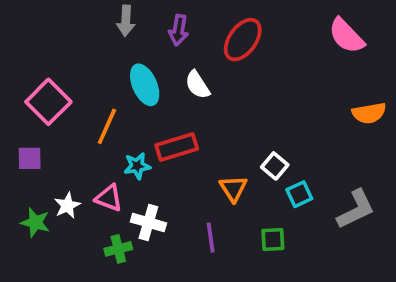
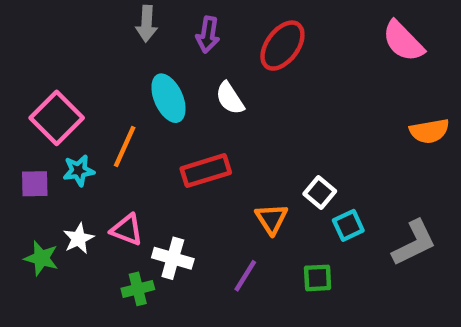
cyan star: (137, 166) -> (79, 171), moved
purple line: (211, 238) -> (245, 276), turned 40

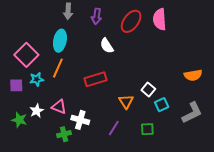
pink semicircle: (403, 41) -> (160, 19), moved, turned 40
cyan ellipse: (168, 98) -> (60, 41), moved, turned 35
orange semicircle: (429, 131) -> (193, 75), moved

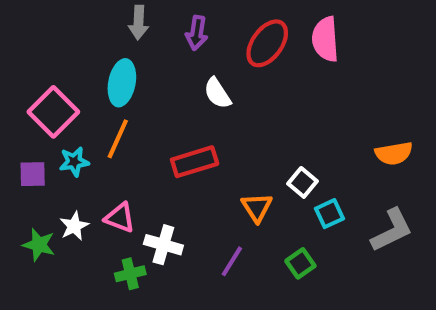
green square: (147, 129) -> (300, 263), turned -32

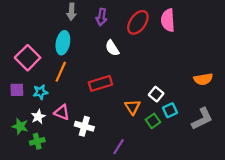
cyan star: (74, 162) -> (40, 92), moved
purple line: (232, 261) -> (119, 147), moved
green square: (300, 263) -> (153, 121), moved
green cross: (130, 274) -> (37, 141), moved

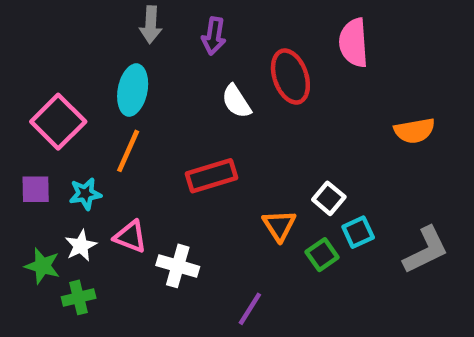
red ellipse: (138, 22) -> (290, 77), moved, turned -55
orange semicircle: (203, 79) -> (414, 131), moved

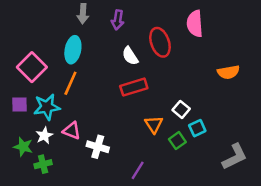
red rectangle: (212, 176) -> (134, 87), moved
cyan star: (85, 194) -> (47, 107), size x1.5
gray L-shape: (426, 250) -> (235, 157), moved

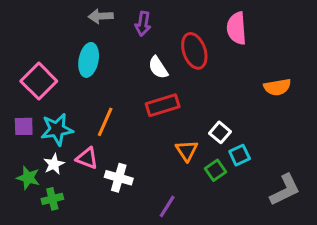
gray arrow: (83, 14) -> (101, 16), turned 84
orange line: (70, 83) -> (105, 122), moved

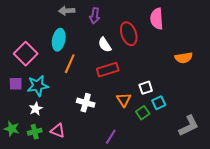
orange line: (105, 122) -> (70, 64), moved
white square: (220, 132) -> (146, 88), turned 32
pink triangle: (87, 158) -> (58, 131), moved
green star: (28, 178) -> (12, 129), moved
white cross: (119, 178) -> (86, 103), moved

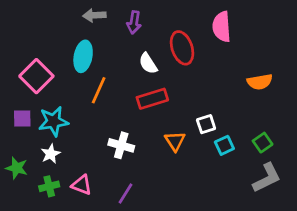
green square: (143, 113) -> (263, 143), moved
green star: (12, 129) -> (17, 168), moved
purple line: (111, 137) -> (125, 193), moved

